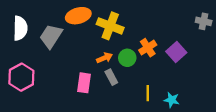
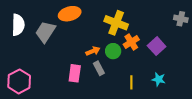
yellow cross: (110, 26) -> (116, 23), moved
pink hexagon: (21, 77) -> (19, 81), moved
cyan star: (172, 100) -> (159, 79), moved

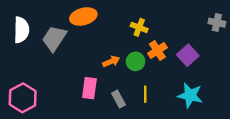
yellow cross: (116, 23) -> (139, 27), size x0.6
gray rectangle: (99, 68) -> (119, 99), moved
cyan star: (159, 79) -> (190, 95), size x1.5
yellow line: (131, 82) -> (145, 94), moved

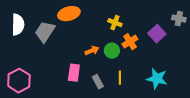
purple square: (188, 55) -> (157, 34), moved

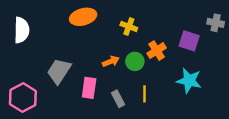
yellow cross: (115, 23) -> (129, 26), moved
gray trapezoid: (45, 32) -> (59, 71), moved
purple square: (157, 34) -> (189, 41), turned -30
cyan star: (157, 79) -> (189, 81), moved

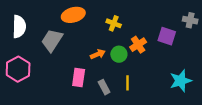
gray trapezoid: (59, 71) -> (52, 40), moved
cyan star: (189, 81) -> (181, 81), moved, turned -30
pink hexagon: (23, 98) -> (18, 69), moved

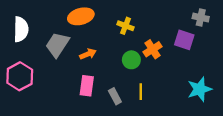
gray cross: (190, 20) -> (201, 18), moved
orange arrow: (98, 54) -> (88, 54), moved

